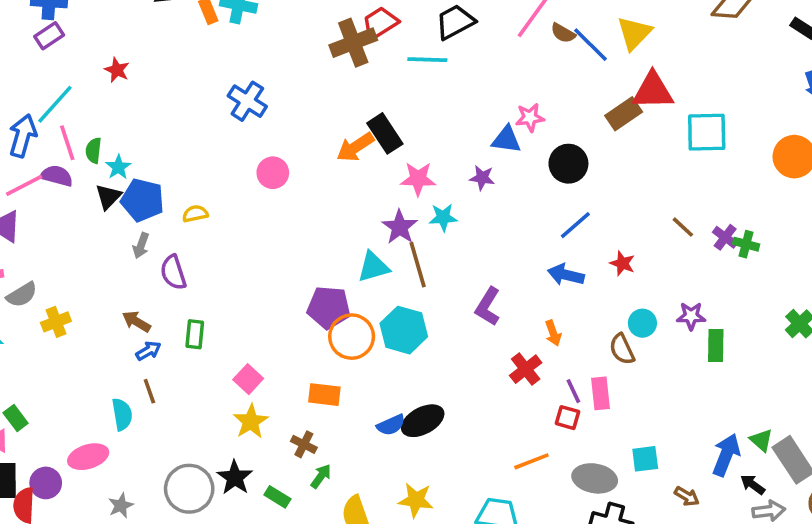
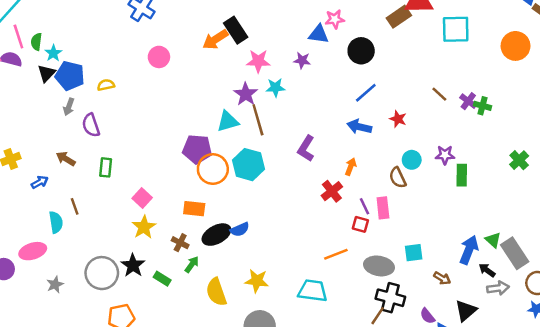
orange arrow: (553, 333) -> (351, 167), turned -140
blue arrow: (148, 351) -> (40, 182), moved
black ellipse: (423, 421) -> (216, 235), moved

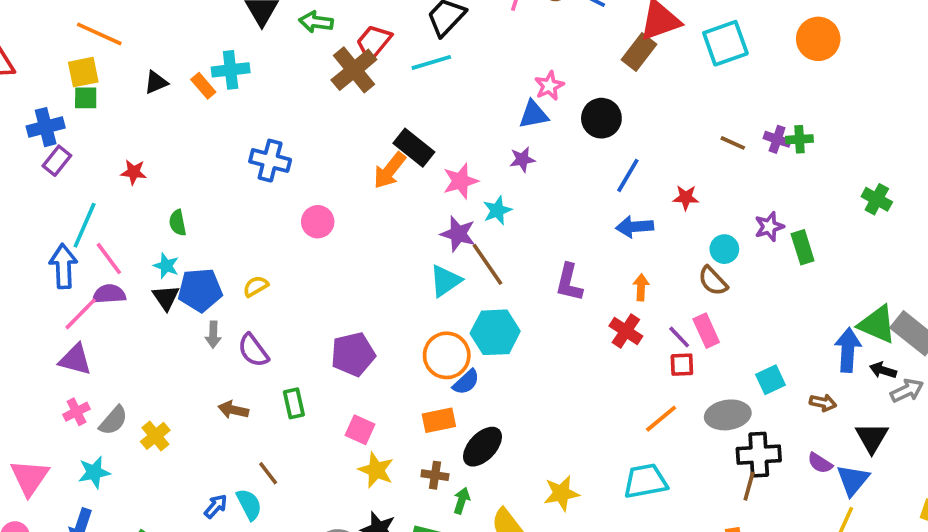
green semicircle: (36, 42) -> (178, 223), moved
purple pentagon: (197, 149) -> (353, 354), moved
blue arrow: (40, 182) -> (216, 506), moved
blue semicircle: (240, 229) -> (466, 382), moved
green triangle: (493, 240) -> (877, 324), size x1.6

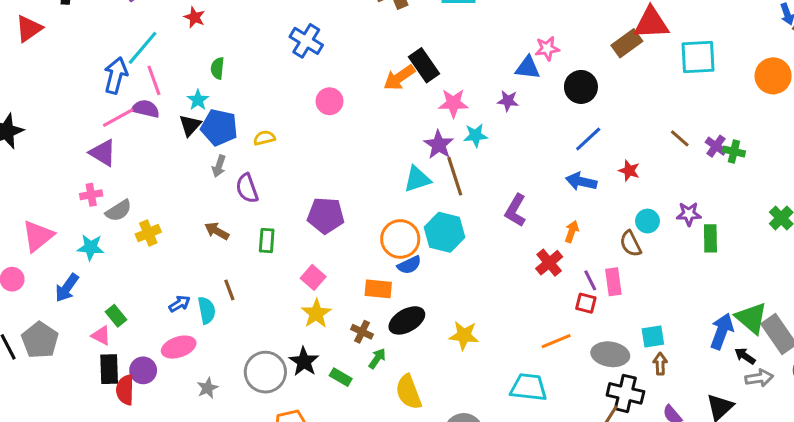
brown arrow: (823, 403) -> (660, 364), moved, turned -120
yellow star: (561, 493) -> (464, 335), moved

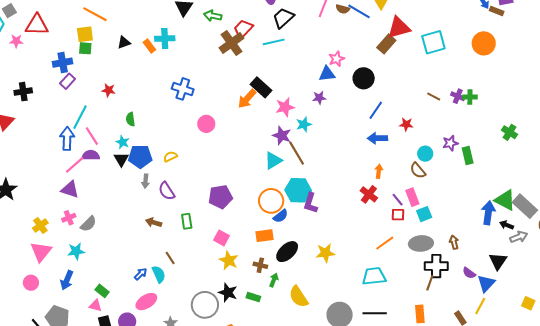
purple L-shape: (516, 210) -> (310, 203), moved
yellow cross: (148, 233) -> (40, 226), moved
cyan square: (653, 336) -> (424, 214), moved

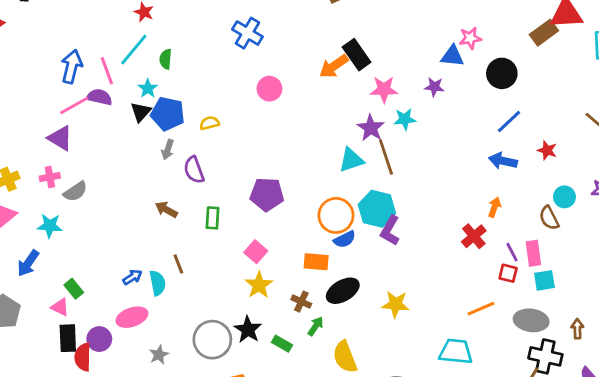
cyan line: (80, 117) -> (134, 50), moved

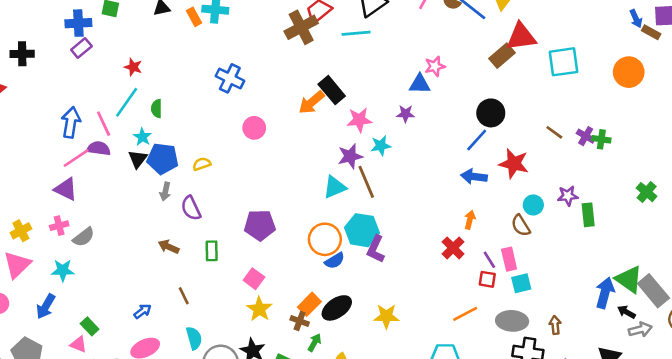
black circle: (502, 73) -> (491, 113), moved
purple star: (371, 128) -> (350, 156), turned 30
red star: (547, 150) -> (514, 164), size x1.6
orange rectangle: (316, 262) -> (309, 304), moved, turned -45
cyan semicircle: (158, 283) -> (194, 338), moved

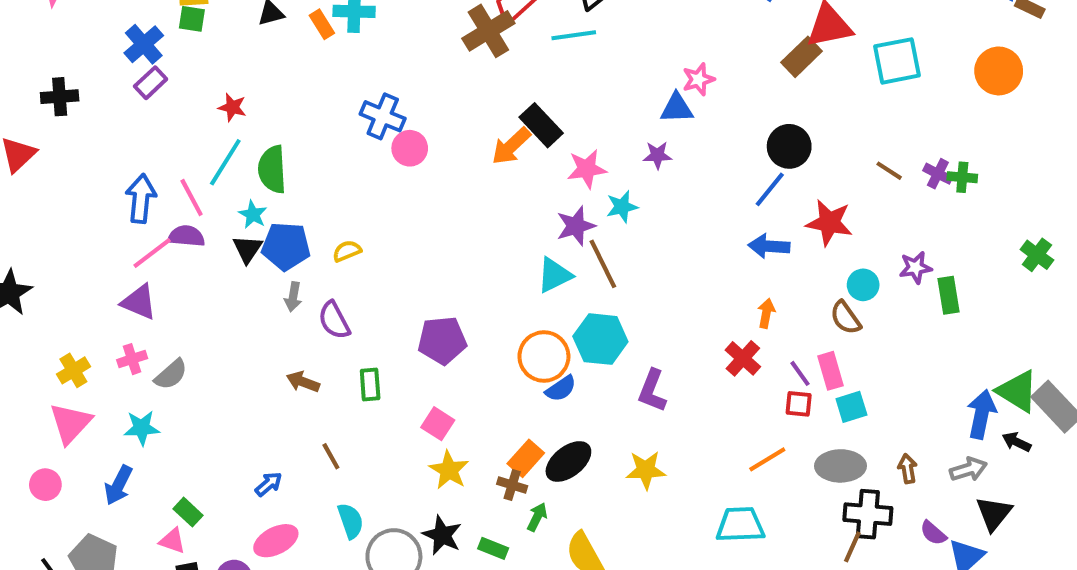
blue cross: (78, 23) -> (144, 44), turned -35
green semicircle: (157, 109) -> (272, 169), size x1.6
pink circle: (254, 128) -> (410, 148), moved
purple L-shape: (376, 249) -> (652, 391), moved
gray arrow: (640, 330) -> (968, 469), moved

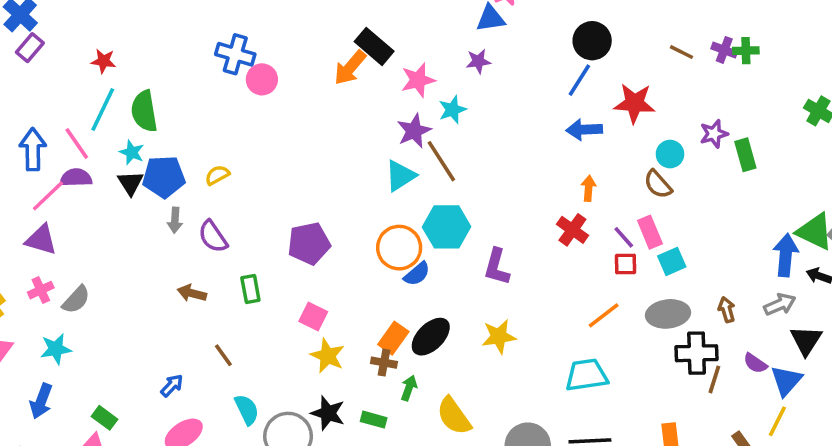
brown line: (852, 547) -> (714, 379), moved

